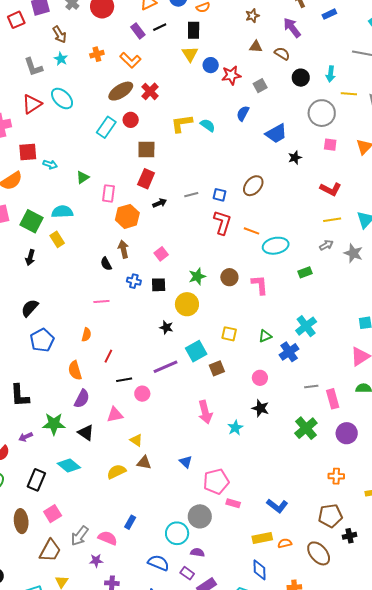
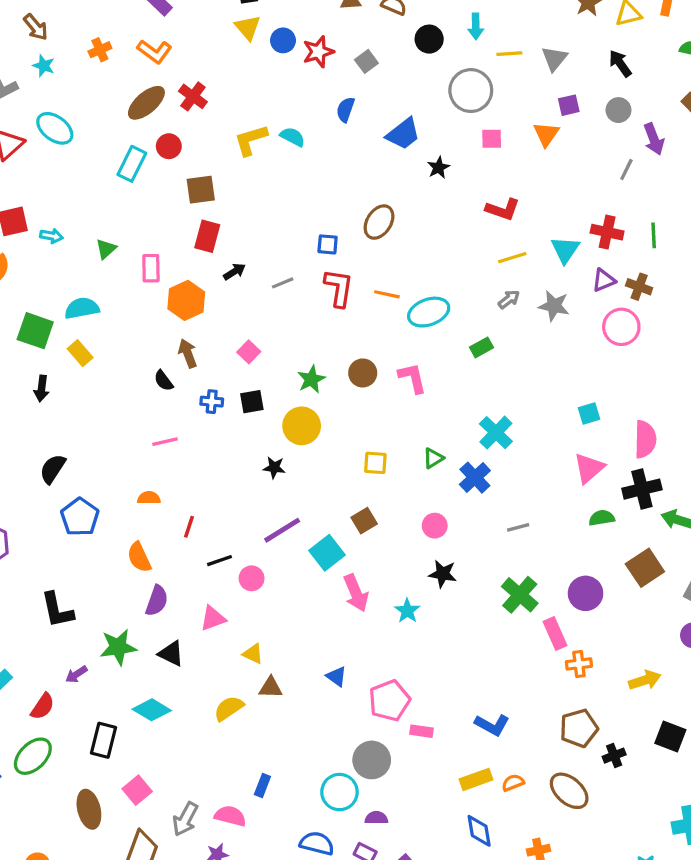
gray line: (191, 195) -> (283, 283), moved
orange semicircle: (86, 335) -> (149, 498), turned -96
cyan square: (196, 351) -> (327, 553), moved
pink rectangle: (333, 399) -> (555, 633), moved

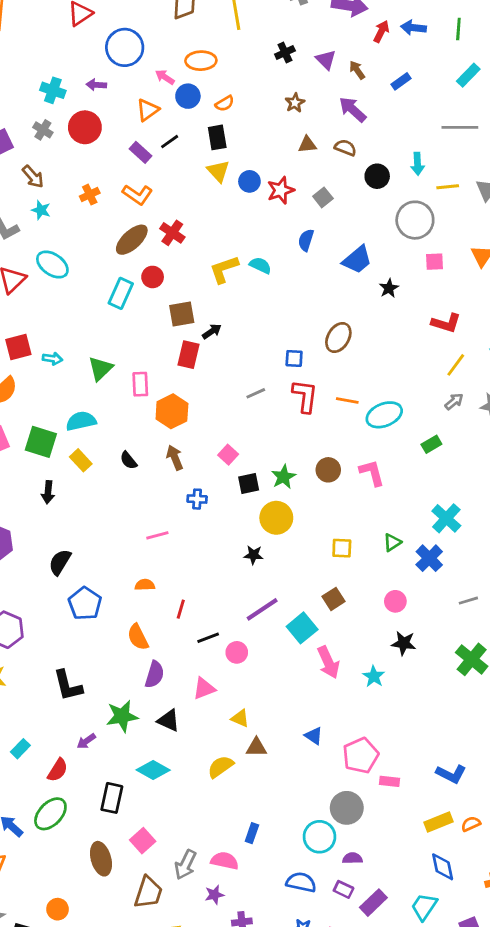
green triangle: (106, 249) -> (100, 368), size x1.4
yellow line: (512, 258) -> (456, 365), turned -35
black arrow: (234, 272) -> (212, 331), moved
black semicircle: (164, 381) -> (128, 460), moved
black square: (252, 402) -> (249, 483), moved

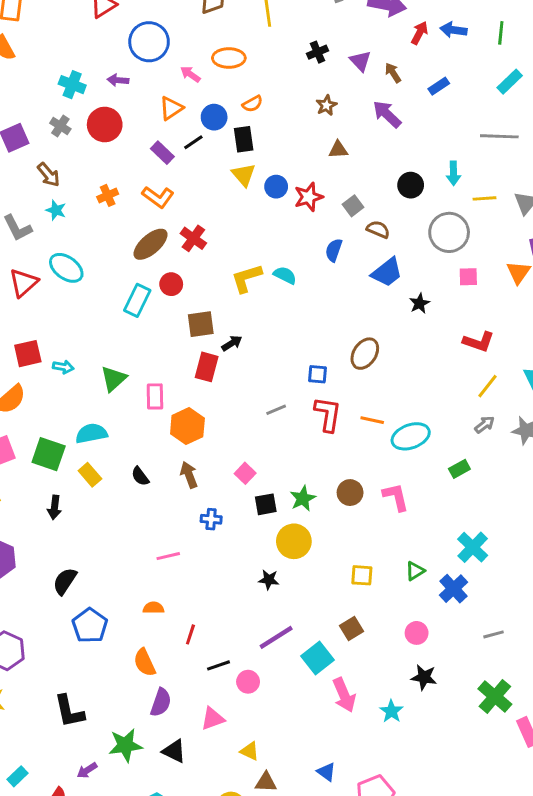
blue circle: (188, 96) -> (214, 117), moved
brown semicircle: (345, 148) -> (378, 229), moved

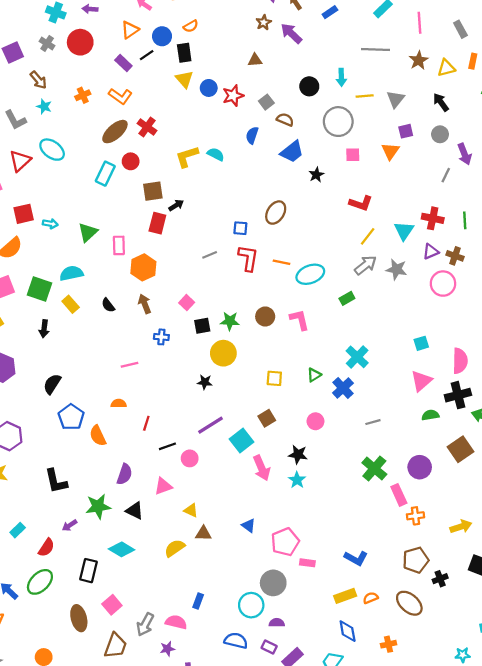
brown star: (326, 105) -> (264, 22), moved
gray arrow: (485, 425) -> (366, 265), size x1.5
green star: (303, 498) -> (230, 321), turned 30
orange semicircle: (145, 663) -> (98, 436), moved
black star: (424, 677) -> (298, 455), moved

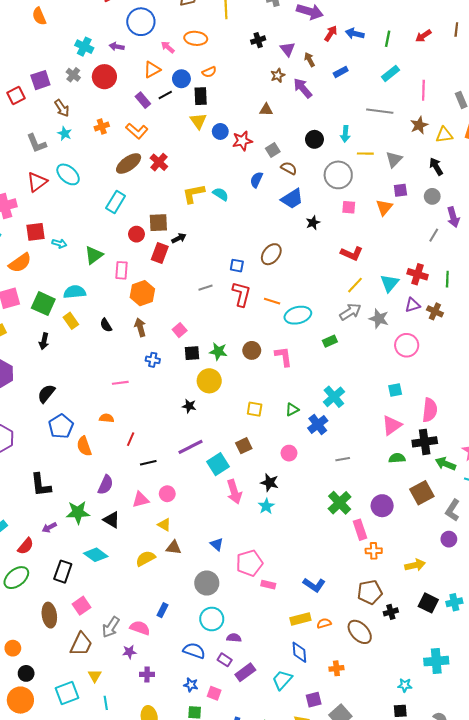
red circle: (131, 161) -> (136, 234), moved
pink circle: (443, 284) -> (407, 345), moved
pink circle: (190, 458) -> (167, 494), moved
gray circle: (273, 583) -> (207, 583), moved

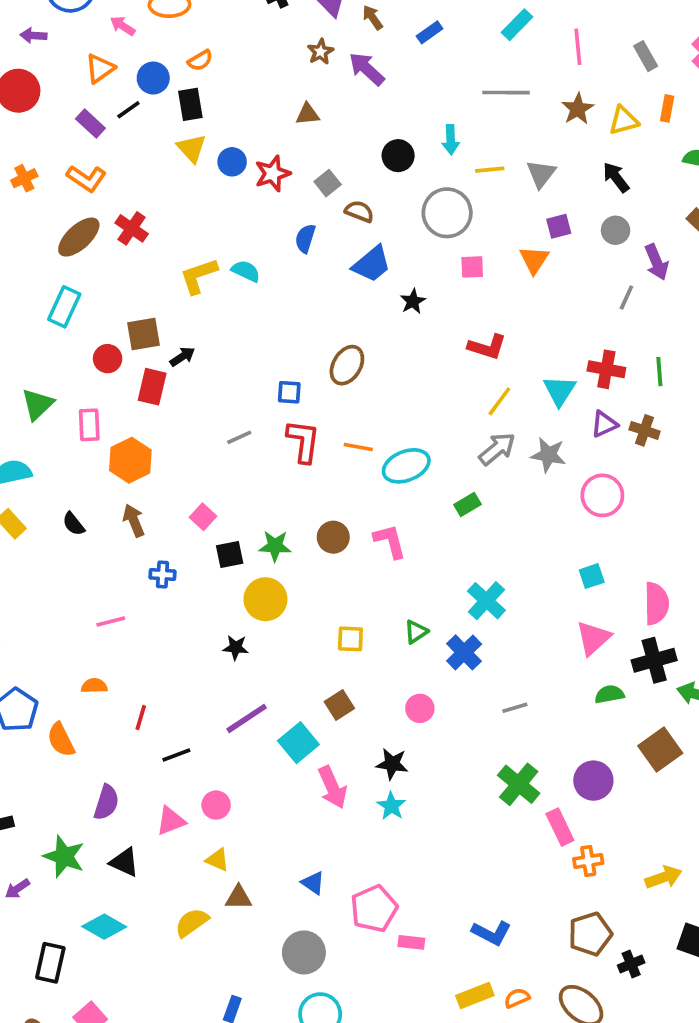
green star: (78, 512) -> (64, 856), turned 30

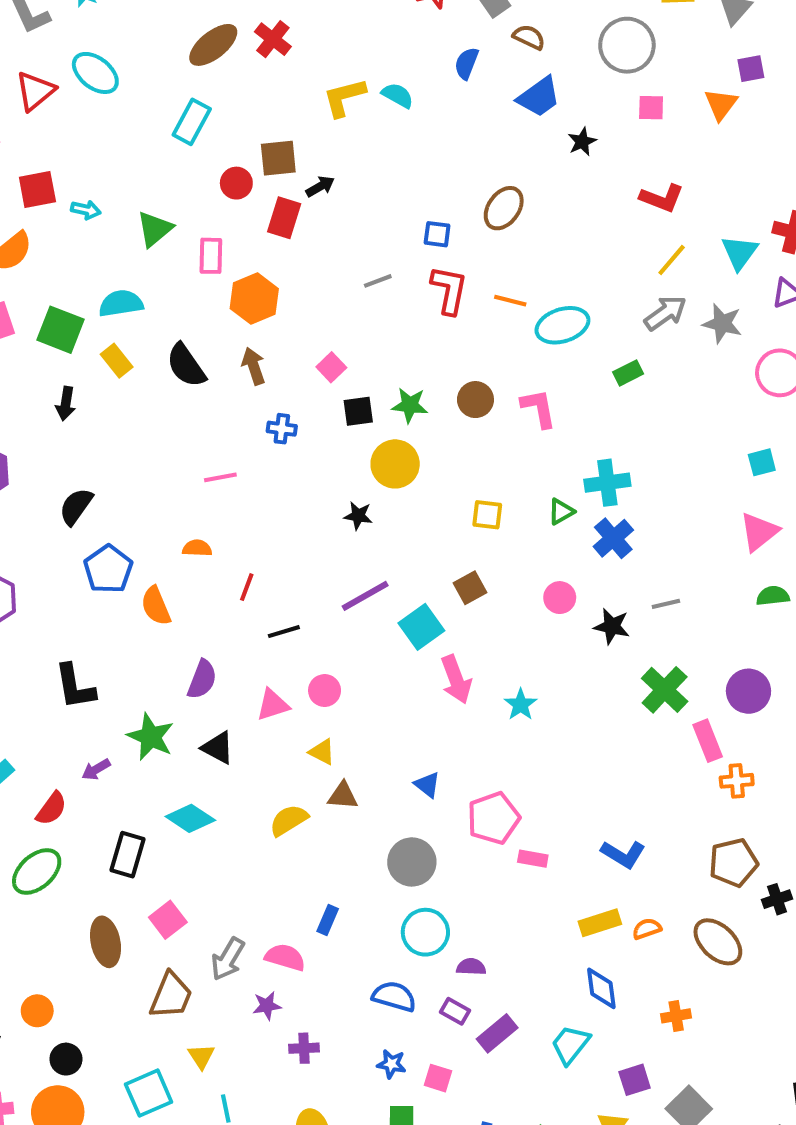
black semicircle: (74, 524) -> (186, 365), size x1.6
cyan cross: (486, 601) -> (607, 483), moved, turned 36
black star: (392, 764) -> (612, 626), moved

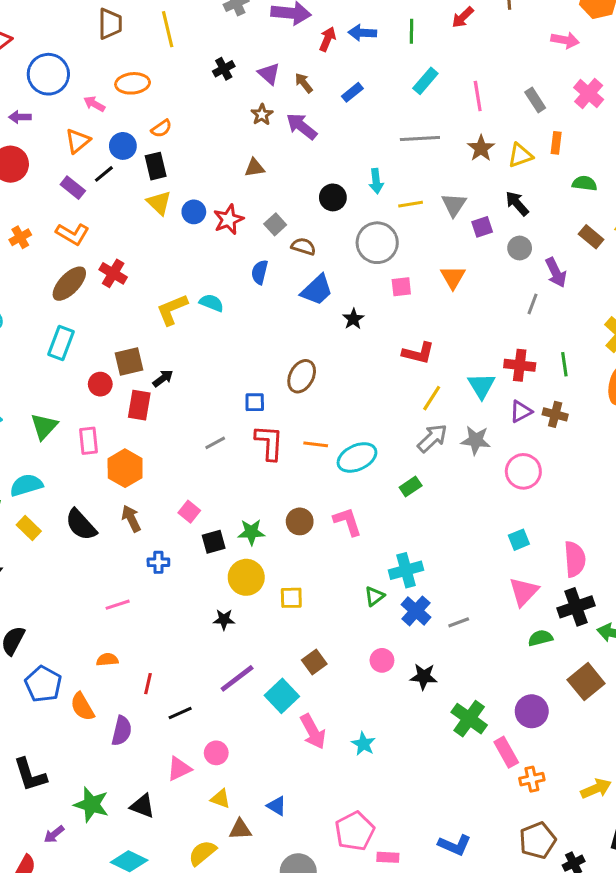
purple square: (751, 69) -> (482, 227), moved
yellow square: (487, 515) -> (291, 598), moved
gray line: (666, 604) -> (459, 622), moved
purple semicircle: (202, 679) -> (122, 731), moved
blue triangle: (427, 785) -> (277, 806), moved

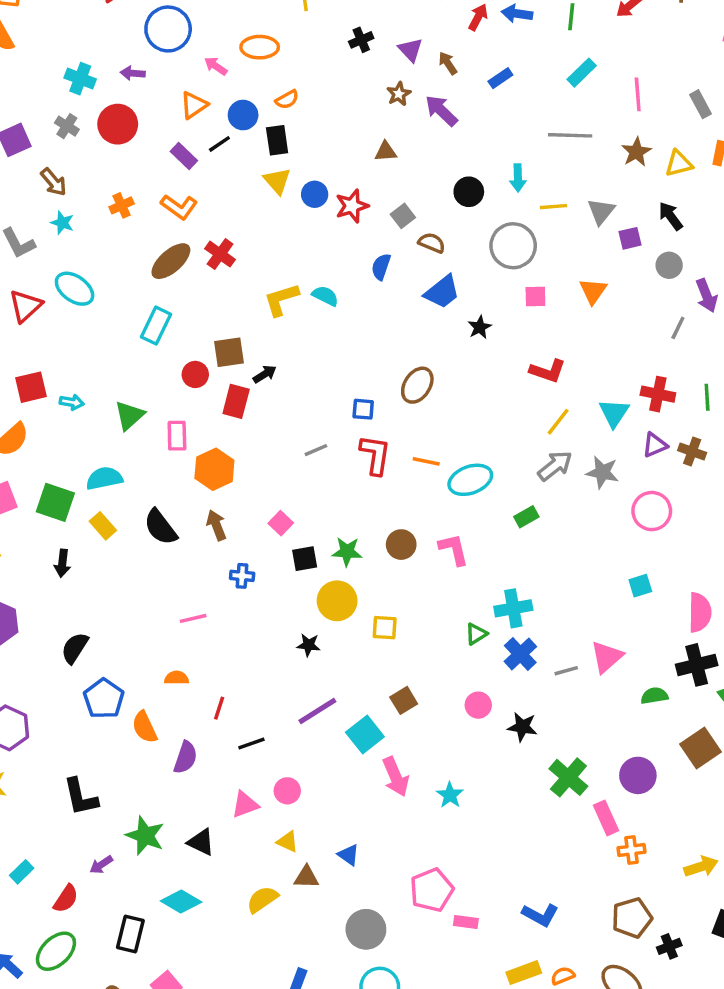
pink triangle: (524, 592) -> (607, 657), moved

